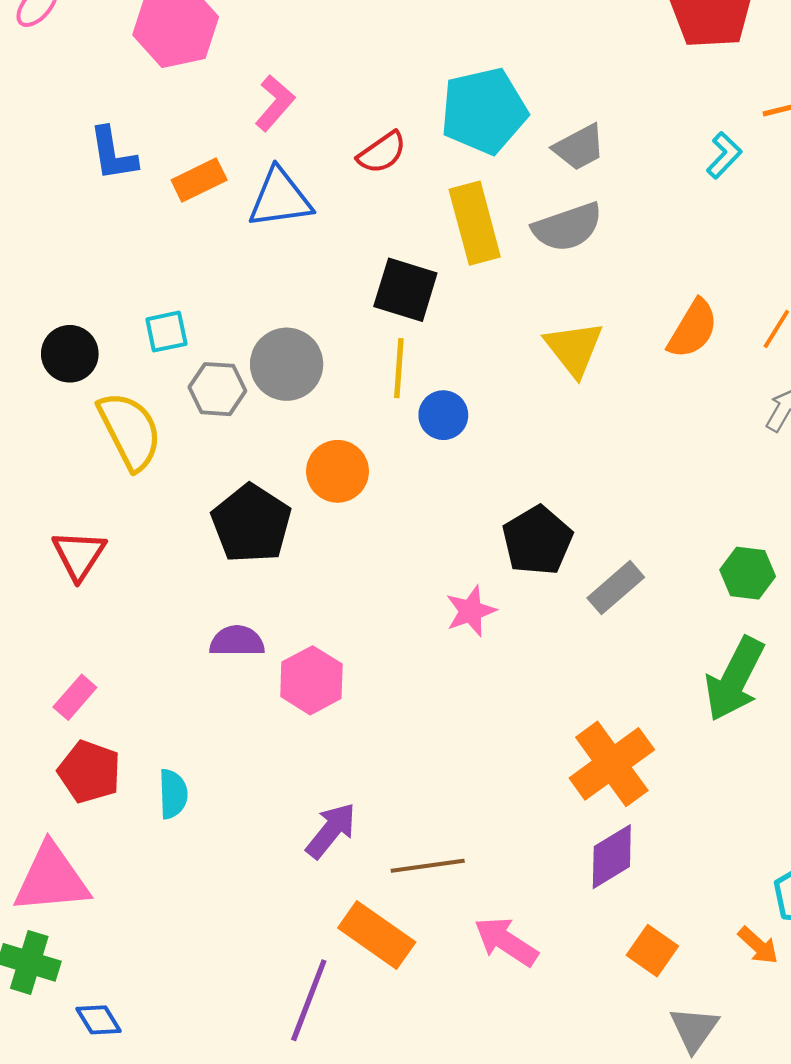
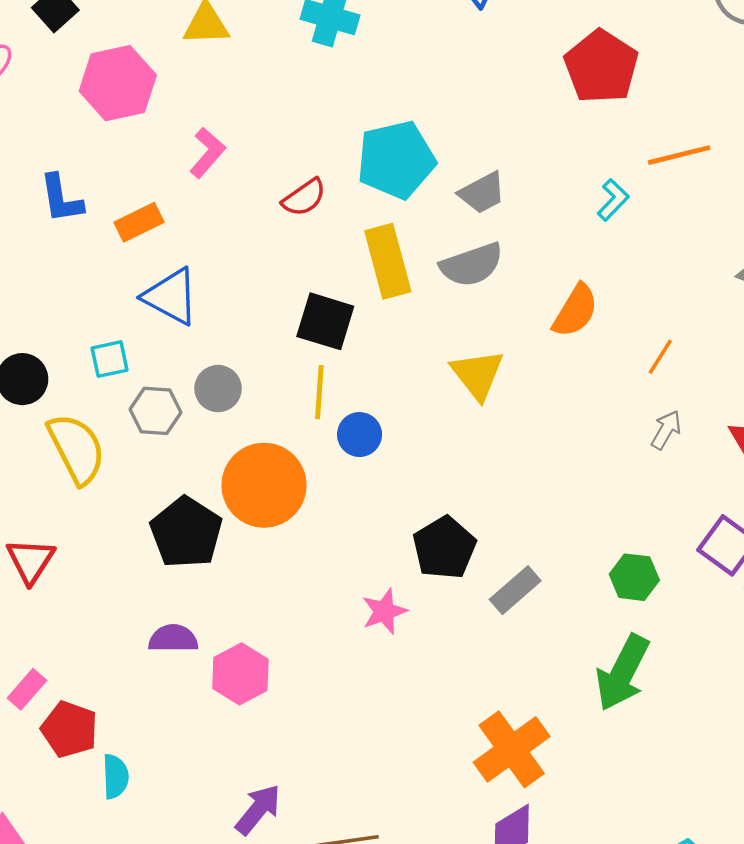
blue triangle: (280, 198) -> (171, 297), moved, turned 36
orange semicircle: (693, 329) -> (575, 311), moved
gray circle: (287, 364) -> (218, 389), size x0.7
orange circle: (338, 471) -> (264, 485), size x1.5
red pentagon: (89, 772) -> (69, 729), moved

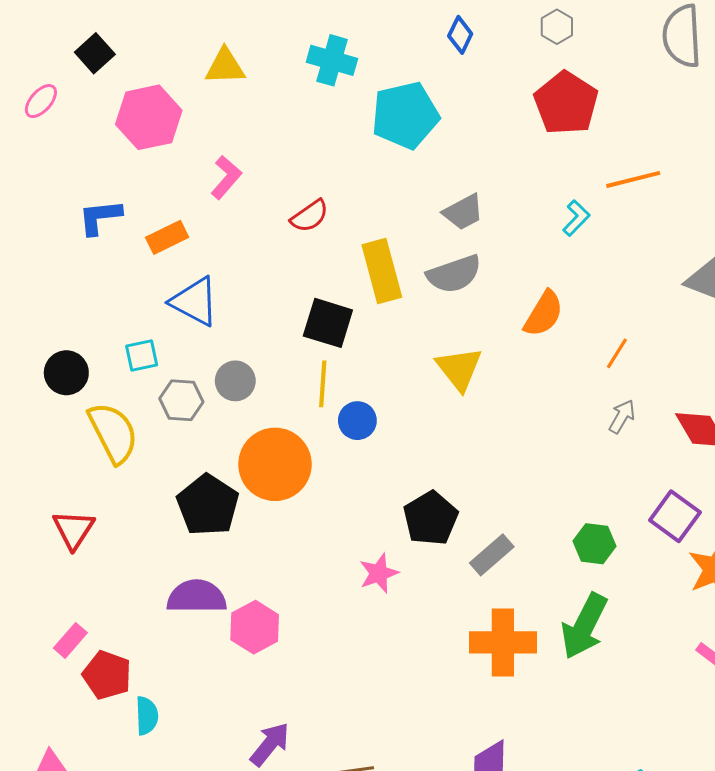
cyan pentagon: (396, 160) -> (405, 115), moved
blue L-shape: (61, 199) -> (100, 217), turned 93
purple semicircle: (173, 639) -> (197, 597), size x1.4
orange cross: (512, 749) -> (503, 642), moved, turned 36

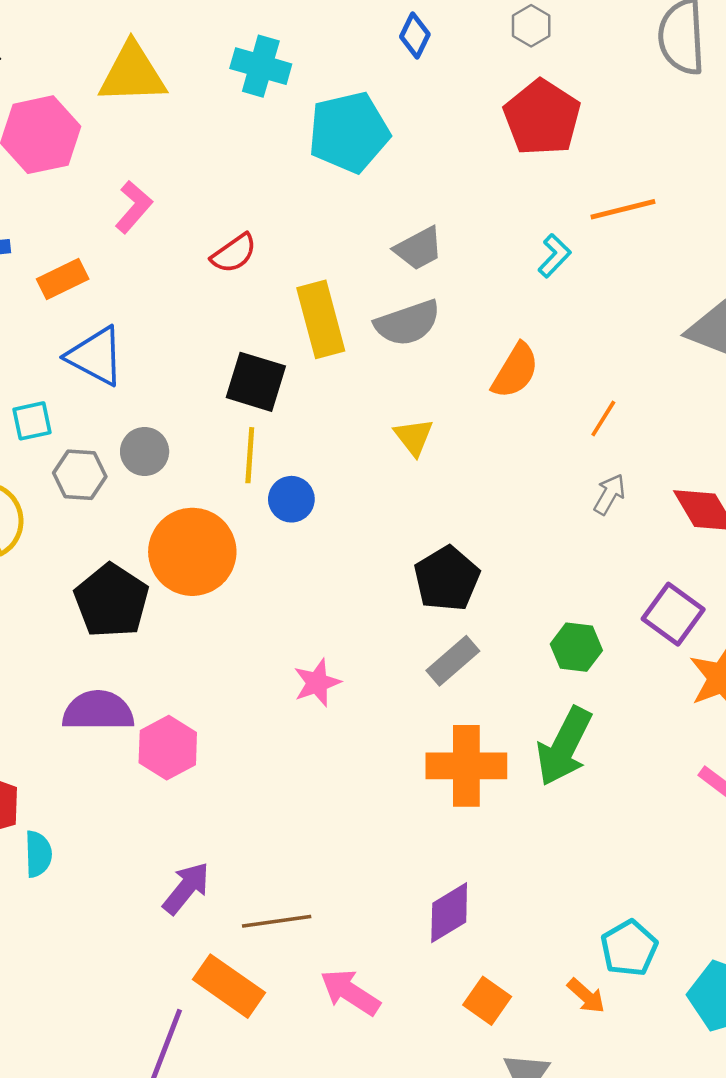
yellow triangle: (225, 66) -> (132, 73), size x1.4
yellow triangle: (459, 369) -> (414, 437), size x0.7
black pentagon: (431, 518) -> (447, 579), moved

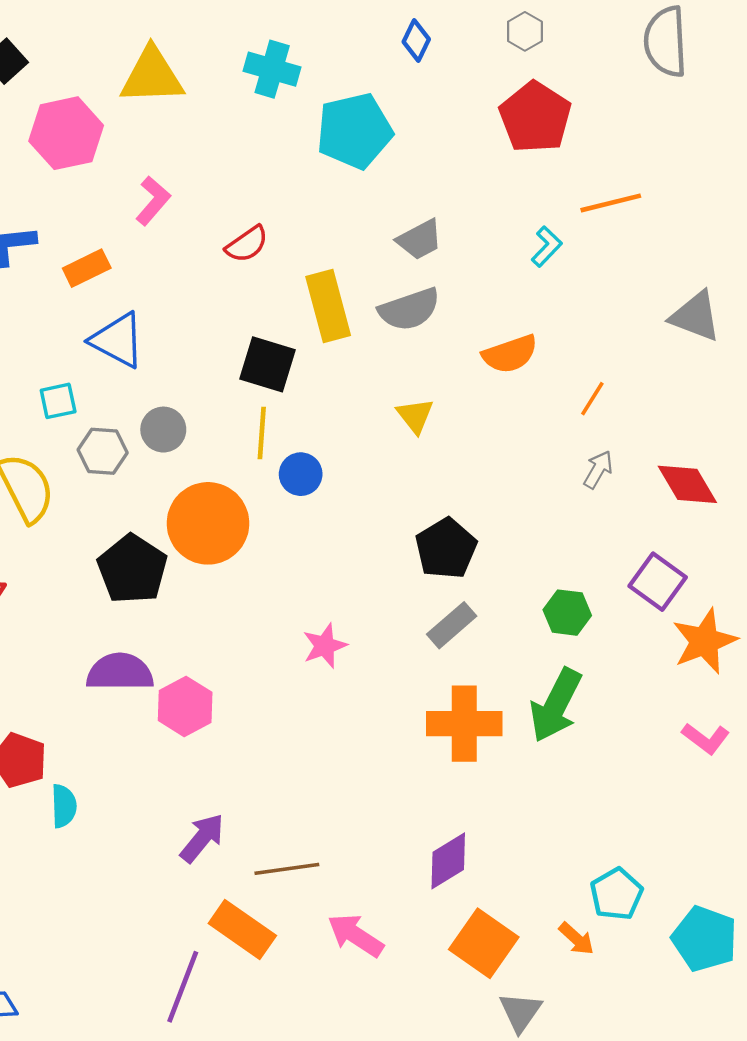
orange semicircle: (515, 371) -> (510, 354), turned 40
orange square: (487, 1001) -> (484, 943), size x1.5

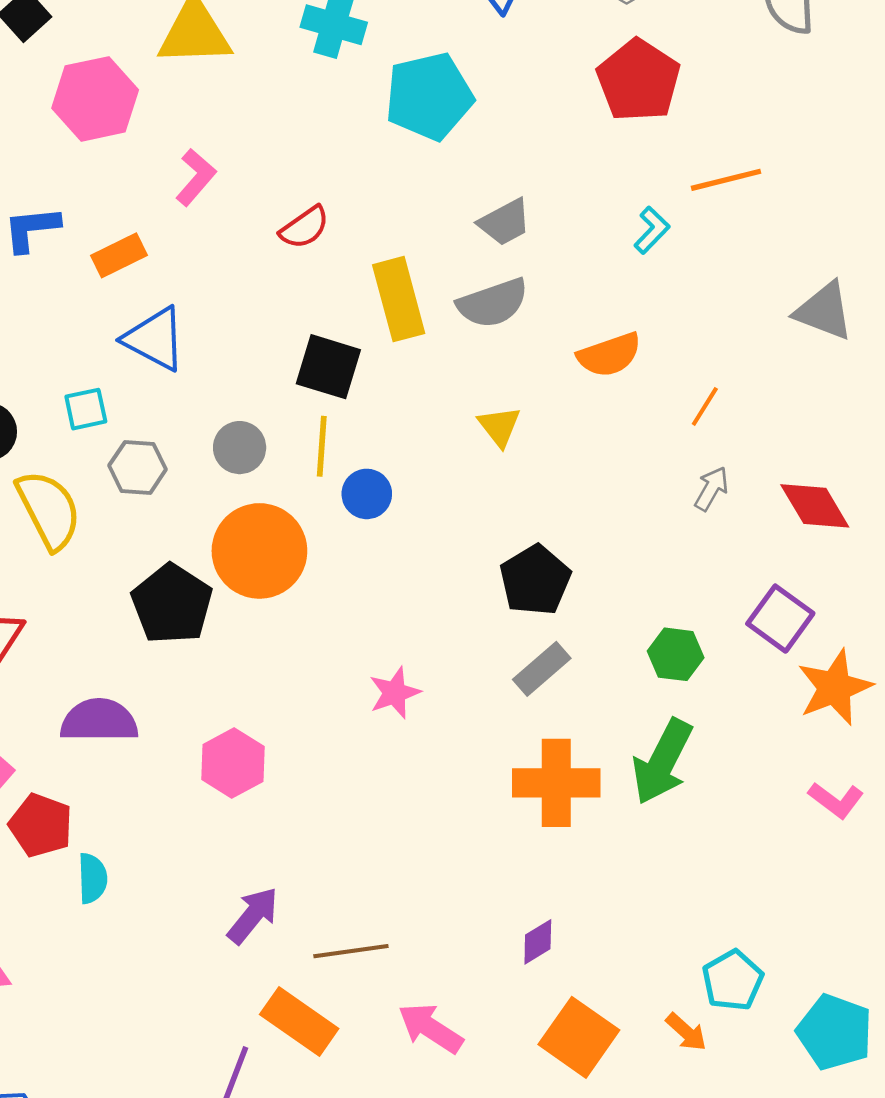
gray circle: (163, 430) -> (240, 448), moved
purple semicircle: (120, 672) -> (99, 721), moved
purple diamond: (448, 861) -> (538, 942), size x0.7

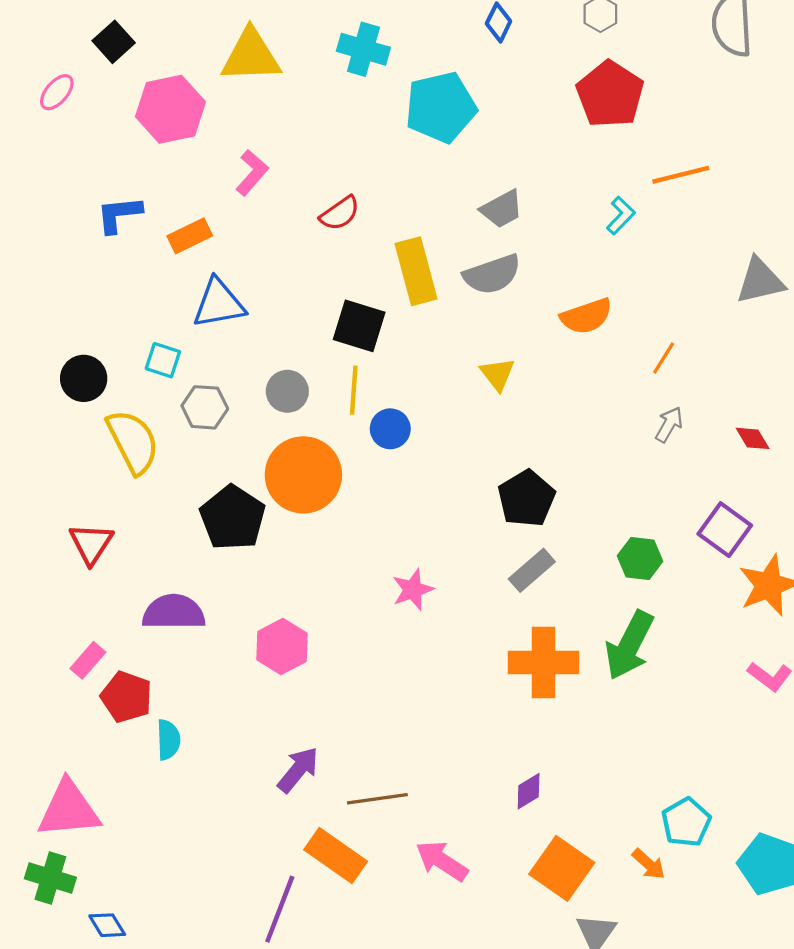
gray triangle: (824, 311) -> (760, 281), turned -34
blue triangle: (155, 339) -> (219, 303), turned -38
cyan square: (86, 409) -> (163, 360), turned 30
red diamond: (815, 506) -> (753, 438), size x0.6

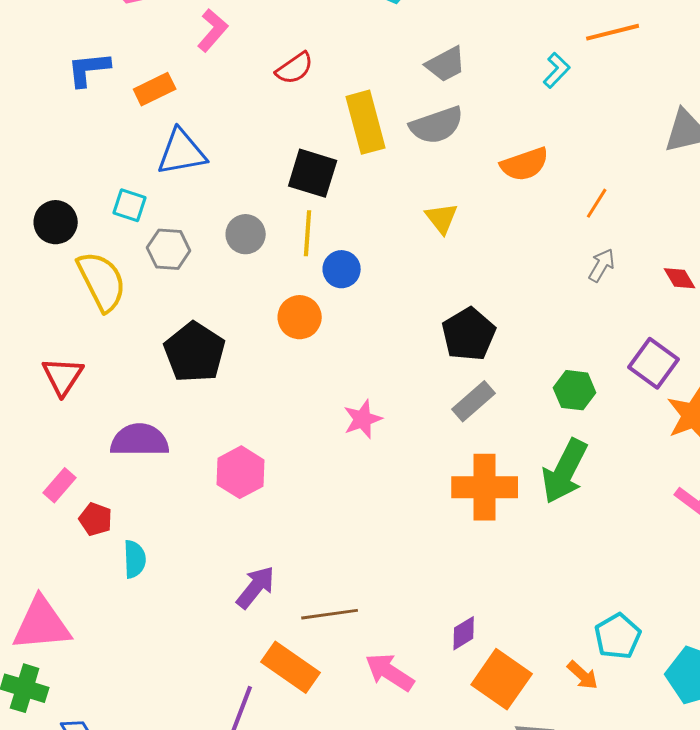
orange circle: (303, 475) -> (300, 317), moved, size x0.6
red pentagon: (127, 697) -> (96, 519), size x0.7
purple diamond: (529, 791) -> (464, 633), moved

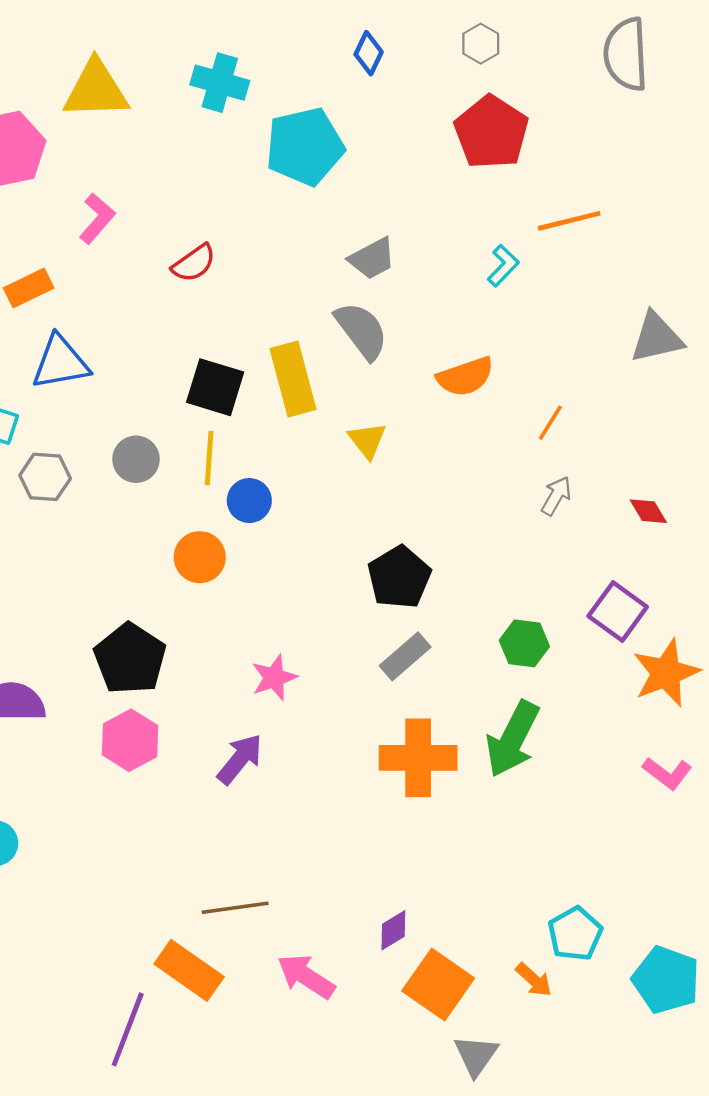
yellow rectangle: (366, 122) -> (293, 379), moved
gray semicircle: (437, 125) -> (361, 331), turned -108
black pentagon: (195, 352) -> (130, 659), moved
purple arrow: (256, 587) -> (240, 759), moved

